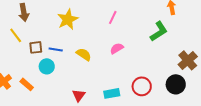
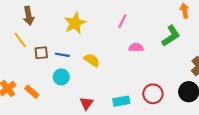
pink semicircle: (117, 48) -> (136, 47), moved, turned 32
cyan circle: (47, 66) -> (61, 77), moved

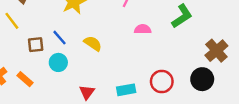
brown square: (41, 53) -> (36, 45), moved
blue line: (62, 55) -> (59, 38), turned 40

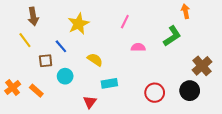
blue line: (59, 38) -> (61, 46), moved
cyan rectangle: (126, 90) -> (109, 83), moved

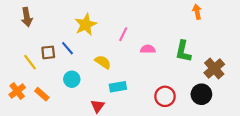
brown arrow: (33, 16) -> (27, 17), moved
pink line: (125, 22) -> (123, 34), moved
green L-shape: (172, 36) -> (183, 51), moved, turned 135
yellow line: (25, 40) -> (30, 62), moved
brown square: (46, 61) -> (48, 52), moved

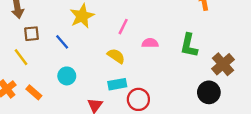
brown square: (48, 52) -> (32, 34), moved
yellow semicircle: (103, 62) -> (116, 56), moved
red circle: (165, 96) -> (138, 99), moved

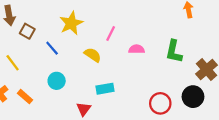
brown square: (32, 34) -> (27, 31), moved, turned 35
yellow semicircle: (116, 56) -> (93, 55), moved
red circle: (138, 99) -> (160, 103), moved

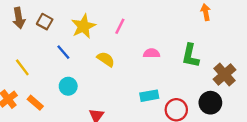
brown square: (27, 31) -> (45, 22), moved
pink line: (111, 33) -> (120, 26), moved
cyan rectangle: (105, 89) -> (149, 96), moved

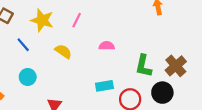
yellow star: (83, 26) -> (42, 20), turned -30
green L-shape: (190, 56) -> (143, 66), moved

